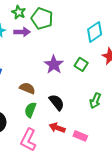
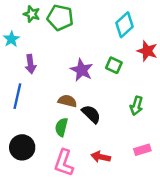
purple arrow: (22, 32) -> (30, 64), moved, turned 91
brown semicircle: (27, 88) -> (67, 101), moved
red arrow: (57, 128) -> (101, 157), moved
pink rectangle: (80, 136) -> (142, 150), moved, turned -32

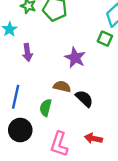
green square: (114, 65) -> (105, 39), moved
blue line: (17, 96) -> (16, 97), moved
green semicircle: (61, 127) -> (46, 108), moved

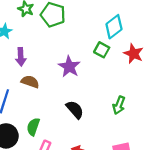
brown semicircle: (62, 87) -> (30, 82), moved
green semicircle: (46, 108) -> (33, 127), moved

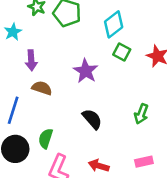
cyan diamond: (114, 27) -> (114, 24), moved

